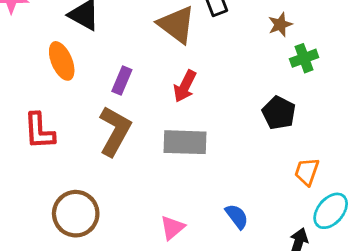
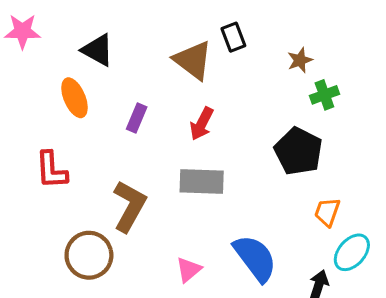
black pentagon: (279, 113) -> (298, 151), size x1.4
brown L-shape: (115, 131) -> (129, 206), moved
blue semicircle: (237, 216) -> (255, 258), size x1.8

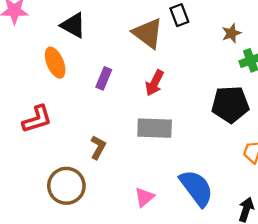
black pentagon: (298, 151) -> (230, 104), turned -30
red L-shape: (51, 170) -> (37, 119), turned -104
brown L-shape: (129, 206) -> (98, 147), size x0.6

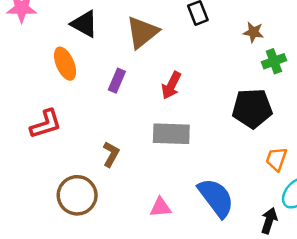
brown triangle: (148, 33) -> (142, 32), moved, turned 44
brown star: (231, 33) -> (253, 32), turned 30
pink triangle: (144, 197) -> (160, 207), turned 35

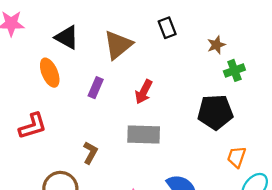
brown star: (253, 32) -> (216, 45), turned -30

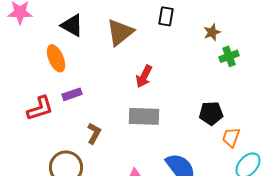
black rectangle: (167, 28) -> (166, 16), turned 30
purple rectangle: (96, 88) -> (72, 94), moved, turned 48
black pentagon: (215, 112) -> (211, 113), moved, size x0.7

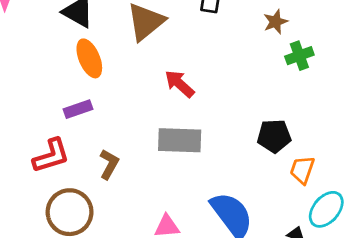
orange ellipse: (56, 58) -> (89, 58), moved
red arrow: (144, 76) -> (180, 84), turned 105
red L-shape: (40, 108) -> (51, 156), moved

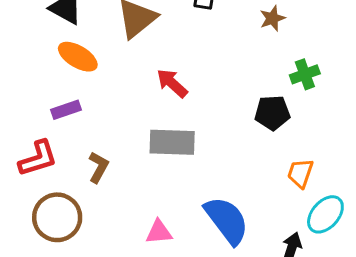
green cross: (299, 56) -> (305, 74), moved
orange ellipse: (89, 58) -> (78, 57), turned -36
black pentagon: (274, 136) -> (272, 113), moved

